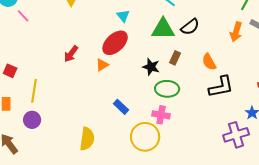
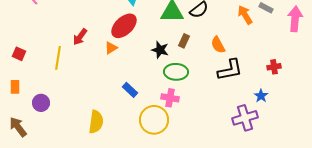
orange arrow: (236, 32) -> (245, 15), turned 132
yellow line: (34, 91) -> (58, 58), moved

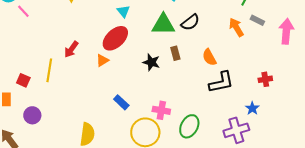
brown rectangle: (184, 41) -> (175, 53), turned -40
red square: (19, 54) -> (23, 80), moved
green ellipse: (176, 72) -> (189, 126), moved, turned -65

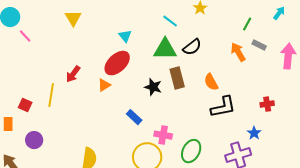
brown rectangle: (175, 53) -> (177, 78), size x1.5
blue rectangle: (121, 102) -> (134, 117), moved

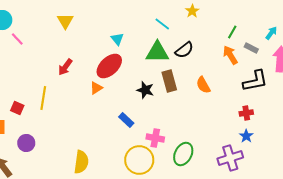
cyan arrow: (279, 13) -> (271, 33), moved
green line: (247, 24) -> (232, 32), moved
red arrow: (73, 74) -> (65, 67), moved
red cross: (267, 104) -> (246, 113), moved
black L-shape: (223, 107) -> (255, 81), moved

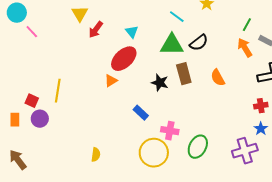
red arrow: (65, 67) -> (96, 30), moved
purple circle: (26, 143) -> (40, 119), moved
yellow semicircle: (81, 162) -> (96, 155), size x0.6

